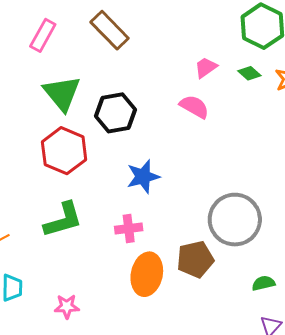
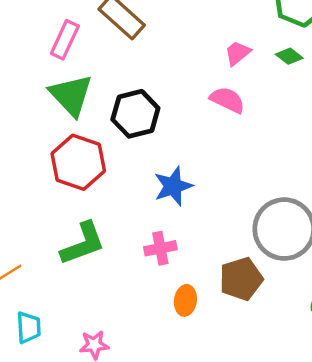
pink rectangle: (43, 35) -> (65, 40), moved
orange ellipse: (147, 274) -> (185, 300), size x0.6

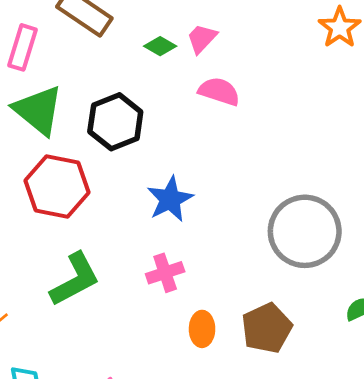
pink trapezoid: (238, 53) -> (202, 38), moved
green diamond: (289, 56) -> (160, 46), moved
brown pentagon: (241, 279) -> (267, 328), moved

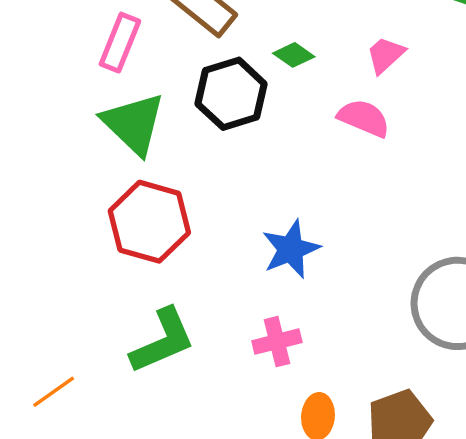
pink trapezoid: (202, 38) -> (386, 55), moved
black hexagon: (115, 122) -> (231, 94), moved

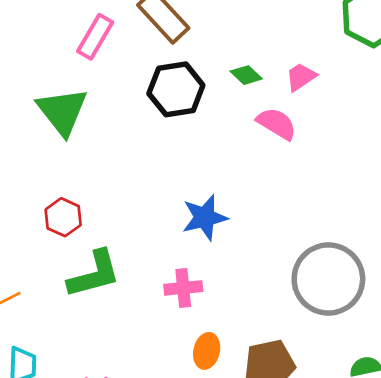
green diamond: (294, 55) -> (246, 75), moved
green triangle: (133, 124) -> (62, 111), moved
red hexagon: (149, 222) -> (63, 217), moved, size x0.6

